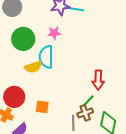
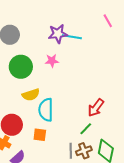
cyan semicircle: (46, 57) -> (46, 110), moved
red arrow: (98, 80) -> (96, 108), turned 36
brown cross: (85, 113) -> (84, 151), moved

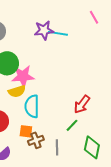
pink star: (52, 61) -> (23, 76), moved, size x1.6
brown cross: (84, 151) -> (36, 140), moved

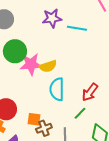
cyan line: (58, 33) -> (77, 28), moved
yellow semicircle: (17, 91) -> (48, 66), moved
cyan semicircle: (32, 106) -> (57, 89), moved

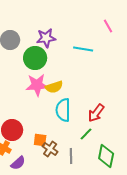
purple star: (52, 18) -> (46, 38), moved
green circle: (15, 51) -> (35, 58), moved
brown cross: (44, 128) -> (50, 149), turned -35

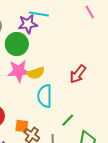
cyan line: (83, 49) -> (39, 14), moved
red arrow: (96, 113) -> (78, 74), moved

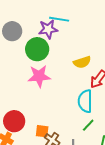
yellow semicircle: (36, 73) -> (82, 62), moved
cyan semicircle: (45, 96) -> (85, 101), moved

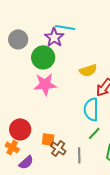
purple star: (48, 29) -> (54, 37), turned -30

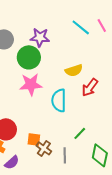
cyan line: (65, 27) -> (81, 27), moved, turned 30
purple star: (54, 37) -> (40, 37), turned -30
cyan semicircle: (91, 109) -> (59, 100), moved

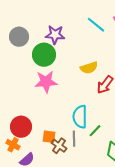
cyan semicircle: (59, 100) -> (80, 117), moved
gray line: (65, 155) -> (74, 139), moved

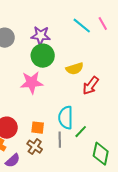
green circle: (44, 55) -> (43, 56), moved
orange square: (49, 137) -> (38, 128), moved
brown cross: (59, 146) -> (35, 147), moved

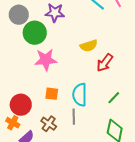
green circle: (43, 56) -> (35, 33), moved
orange square: (38, 128) -> (52, 94), moved
green line: (81, 132) -> (114, 98), moved

